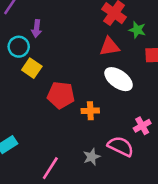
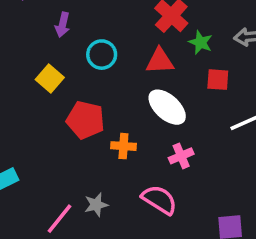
cyan circle: (19, 47) -> (102, 55), moved
pink cross: (142, 126) -> (181, 156), moved
gray star: (92, 157) -> (96, 205), moved

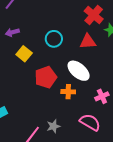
purple arrow: (62, 25) -> (12, 32), moved, turned 64
white ellipse: (167, 107) -> (79, 71), moved
red pentagon: (86, 120) -> (46, 77), turned -30

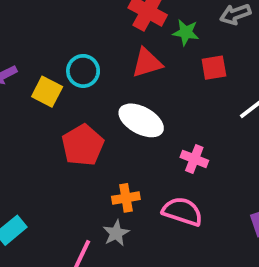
yellow square: (24, 54) -> (47, 92), moved
orange cross: (68, 92) -> (126, 198), moved
pink cross: (102, 96) -> (194, 159), turned -32

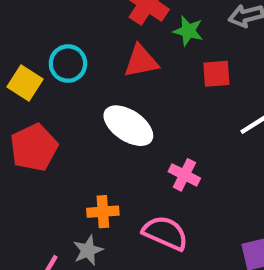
red pentagon: (83, 145) -> (34, 147), moved

